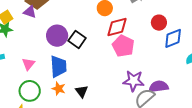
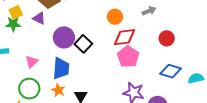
purple triangle: (30, 12) -> (39, 18), moved
blue diamond: (173, 38) -> (171, 71), moved, turned 30

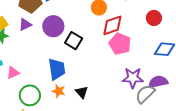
purple triangle: (39, 18) -> (25, 25), turned -40
purple circle: (64, 37) -> (53, 26), moved
pink triangle: (32, 62) -> (13, 73), moved, turned 32

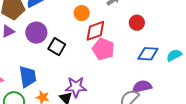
blue trapezoid: (57, 69) -> (28, 77), moved
purple star: (133, 78) -> (76, 87), moved

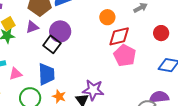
black square: (57, 47) -> (52, 44), moved

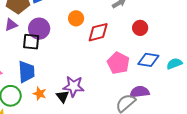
orange circle: (107, 17) -> (76, 18), moved
black square: (52, 44) -> (31, 42), turned -30
pink pentagon: (125, 55) -> (118, 63), moved

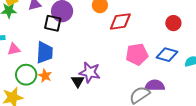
red circle: (140, 28) -> (173, 23), moved
pink pentagon: (118, 63) -> (137, 54), turned 30
orange star: (40, 94) -> (45, 76), moved

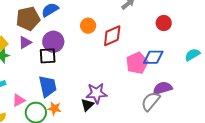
pink triangle: (14, 49) -> (19, 100), moved
blue diamond: (167, 55) -> (153, 57), moved
black triangle: (78, 81) -> (87, 105), turned 32

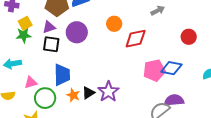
black square: (48, 56) -> (51, 44), moved
purple star: (96, 93) -> (108, 92), turned 30
black triangle: (87, 105) -> (88, 93), moved
orange star: (54, 108) -> (73, 95), moved

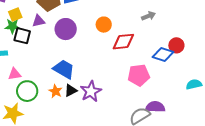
black square: (51, 44) -> (22, 36), moved
blue diamond: (171, 68) -> (163, 55), moved
blue trapezoid: (62, 75) -> (64, 69), moved, turned -65

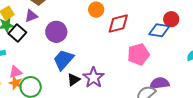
purple circle: (66, 29) -> (56, 32), moved
black square: (22, 36) -> (17, 33), turned 36
blue trapezoid: (64, 69) -> (63, 60), turned -70
orange star: (55, 91) -> (16, 83), moved

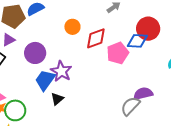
red circle: (171, 19) -> (148, 29), size x1.5
pink pentagon: (138, 54) -> (118, 53), moved
purple star: (94, 78) -> (61, 71), moved

